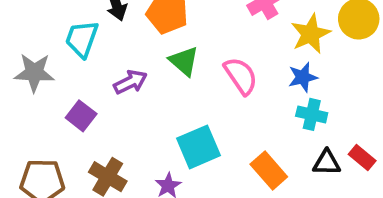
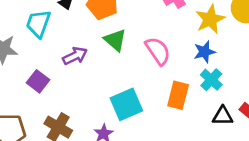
cyan cross: (312, 114) -> (211, 80), turned 30
orange rectangle: (269, 170) -> (178, 95), moved, turned 56

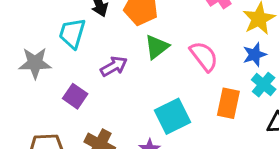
green triangle: (115, 40) -> (157, 47), turned 45

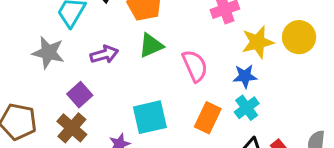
gray star: (35, 63) -> (48, 53), moved
purple square: (75, 96) -> (80, 95), moved

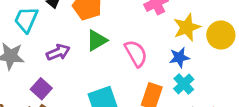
yellow circle: (299, 37) -> (221, 35), moved

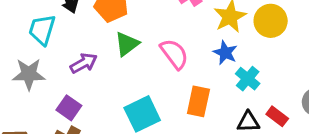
blue star: (179, 57) -> (225, 53), turned -30
cyan cross: (184, 84) -> (248, 79), moved

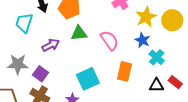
green triangle: (127, 44) -> (79, 33), turned 30
gray star: (29, 74) -> (18, 64), moved

